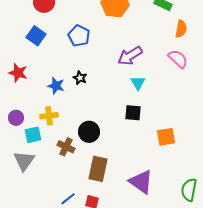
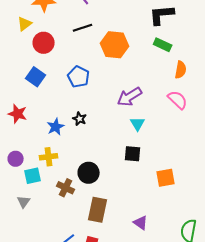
blue star: (56, 86) -> (56, 127), turned 30
gray triangle: (24, 161) -> (24, 202), size x0.6
purple triangle: (141, 182) -> (141, 223), size x0.6

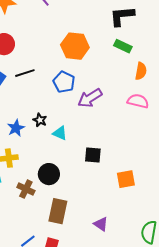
black line: (83, 28) -> (25, 73), moved
blue pentagon: (79, 77) -> (64, 82), moved
pink semicircle: (178, 100) -> (138, 101), turned -30
cyan triangle: (138, 124) -> (60, 133), moved, turned -35

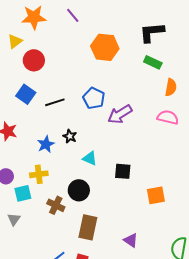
orange hexagon: (75, 46) -> (105, 47), moved
black line: (25, 73) -> (55, 102), moved
cyan triangle: (60, 133) -> (90, 158), moved

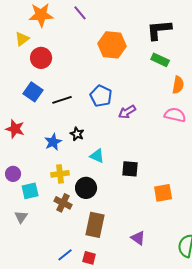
purple arrow: (120, 114) -> (127, 112), size x0.7
yellow cross: (39, 174) -> (60, 174), moved

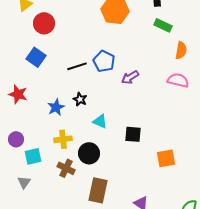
black line: (62, 100) -> (77, 66), moved

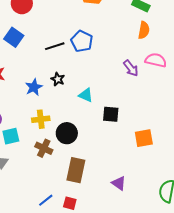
orange semicircle: (181, 50) -> (144, 30), moved
purple arrow: (130, 77) -> (131, 68), moved, turned -96
cyan triangle: (100, 121) -> (86, 95), moved

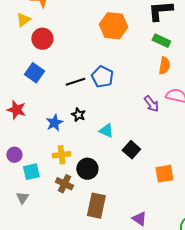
black square: (111, 114) -> (131, 150), turned 36

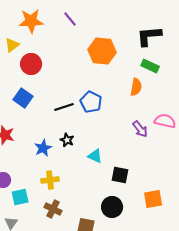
orange semicircle: (164, 66) -> (136, 87), moved
black square: (131, 150) -> (120, 175), turned -30
black circle: (87, 169) -> (112, 207), moved

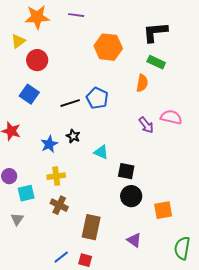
purple line: (70, 19) -> (76, 15), turned -42
orange square: (153, 199) -> (163, 210), moved
black circle: (112, 207) -> (131, 196), moved

